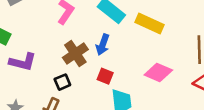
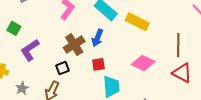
purple L-shape: (23, 62) -> (30, 50), turned 130
red square: (105, 76) -> (98, 64), turned -32

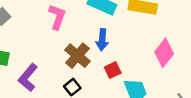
pink diamond: (143, 63) -> (164, 53), turned -60

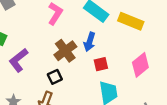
red square: (113, 70) -> (101, 64), moved

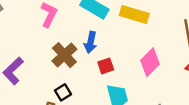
black square: (55, 77) -> (63, 92), moved

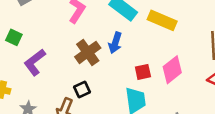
red square: (106, 66) -> (143, 72), moved

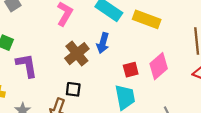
purple L-shape: (35, 62) -> (27, 65), turned 120
black square: (82, 90) -> (73, 89), turned 35

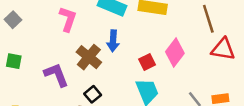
purple L-shape: (27, 65) -> (56, 75), moved
black square: (73, 89) -> (93, 94), turned -35

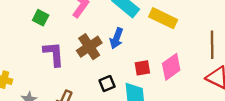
green square: (14, 61) -> (41, 18), moved
black square: (93, 94) -> (107, 84), moved

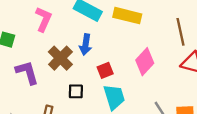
red square: (142, 68) -> (105, 70), moved
black square: (107, 84) -> (76, 91), moved, turned 35

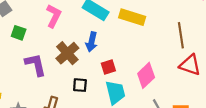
pink diamond: (145, 62) -> (146, 75), moved

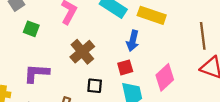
blue arrow: (92, 42) -> (133, 41), moved
purple L-shape: (35, 65) -> (36, 73), moved, turned -75

